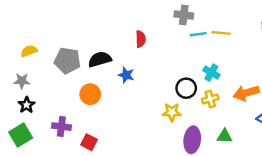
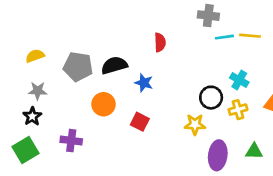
gray star: (22, 81) -> (38, 91), moved
red square: (89, 142) -> (140, 122), moved

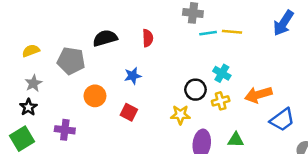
black semicircle: (114, 65) -> (105, 38), moved
blue star: (144, 83) -> (133, 76), turned -30
gray star: (38, 91) -> (33, 83), turned -30

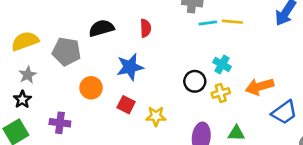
yellow semicircle: (31, 51) -> (25, 41), size x1.5
blue star: (133, 76) -> (130, 67), size x1.5
yellow star: (180, 115) -> (156, 116), moved

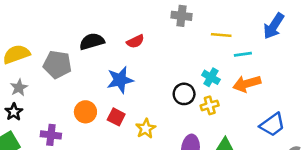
cyan line: (208, 23) -> (243, 54), moved
red semicircle: (146, 28) -> (135, 41), turned 66
orange arrow: (260, 86) -> (247, 84), moved
orange circle: (91, 88) -> (85, 112), moved
yellow star: (156, 116) -> (146, 128), turned -30

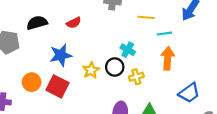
cyan cross: (211, 77) -> (128, 50), moved
orange arrow: (247, 84) -> (168, 58), turned 110
red square: (116, 117) -> (57, 86), size x1.5
yellow star: (146, 128) -> (91, 70), moved

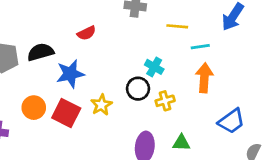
black semicircle: (37, 23) -> (41, 52), moved
yellow star: (91, 70) -> (101, 105), moved

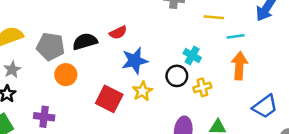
red semicircle: (87, 33) -> (118, 33), moved
blue star: (70, 74) -> (135, 61), moved
orange circle: (34, 108) -> (66, 75), moved

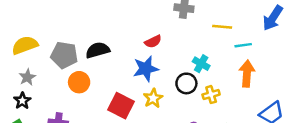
red semicircle: (118, 33) -> (153, 41), moved

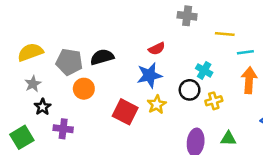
black star: (22, 101) -> (43, 107), moved

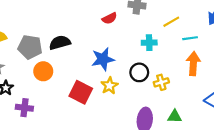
yellow line: (225, 34) -> (171, 22), turned -35
red semicircle: (157, 49) -> (109, 18), moved
cyan cross: (204, 70) -> (149, 43), moved, turned -32

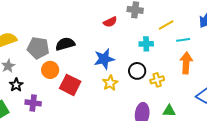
red square: (81, 92) -> (70, 85), moved

